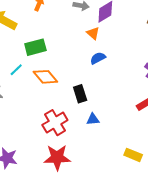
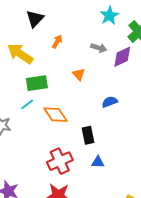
orange triangle: (93, 33) -> (79, 74), moved
green rectangle: (35, 47) -> (37, 83), moved

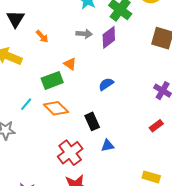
orange arrow: (57, 42) -> (42, 36), turned 120
green rectangle: (37, 83) -> (52, 80), moved

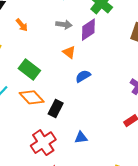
orange triangle: (70, 64) -> (69, 52), moved
green rectangle: (52, 80) -> (29, 69), turned 55
black rectangle: (92, 121) -> (56, 109), moved, turned 48

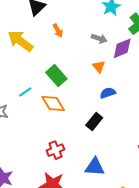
black rectangle: (56, 109) -> (94, 121), moved
blue triangle: (81, 138) -> (95, 167), moved, size x1.5
red cross: (43, 143) -> (56, 150), size x0.7

